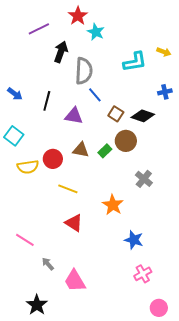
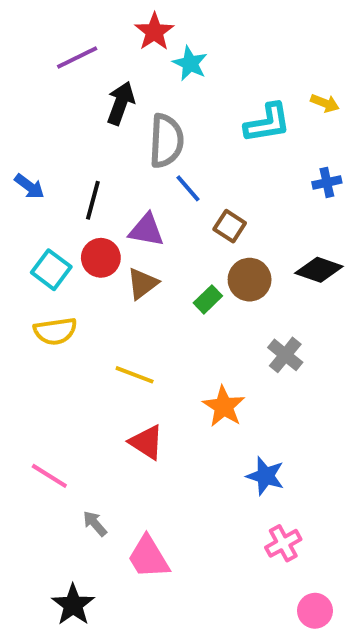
black diamond: (143, 116) -> (319, 270), moved
cyan square: (14, 136) -> (51, 270), moved
brown triangle: (81, 150) -> (142, 284), moved, turned -48
red circle: (53, 159) -> (101, 258), moved

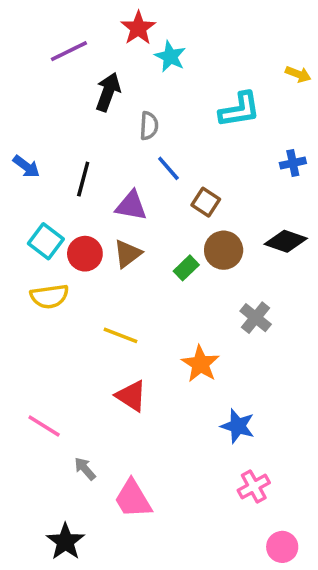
yellow arrow: (325, 103) -> (298, 74), moved
gray semicircle: (166, 141) -> (149, 126), size x0.6
red circle: (101, 258) -> (85, 254), moved

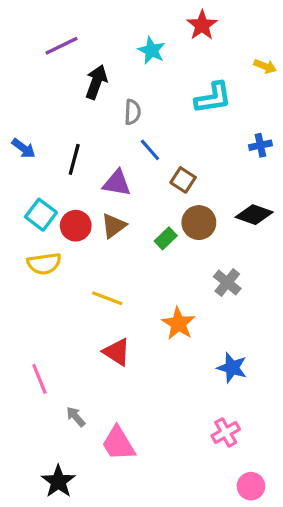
red star: (138, 28) -> (202, 25), moved
pink line: (44, 426) -> (39, 379), turned 36
blue star: (238, 426) -> (232, 368), moved

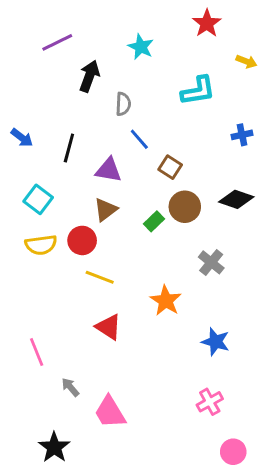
red star: (202, 25) -> (207, 23), moved
red circle: (76, 226) -> (82, 240), moved

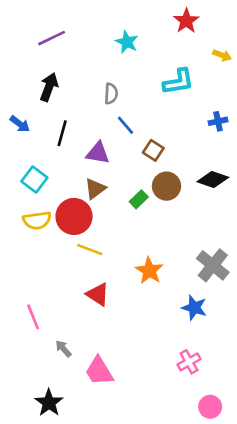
black arrow: (89, 76) -> (49, 87), moved
red circle: (82, 240) -> (74, 216), size x1.4
gray cross: (211, 262) -> (213, 265), moved, size x1.4

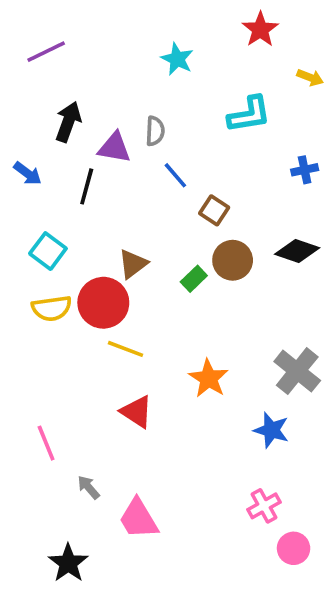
purple line: (52, 38) -> (46, 52), moved
purple triangle: (98, 153) -> (114, 148), moved
pink circle: (210, 407) -> (294, 548), moved

